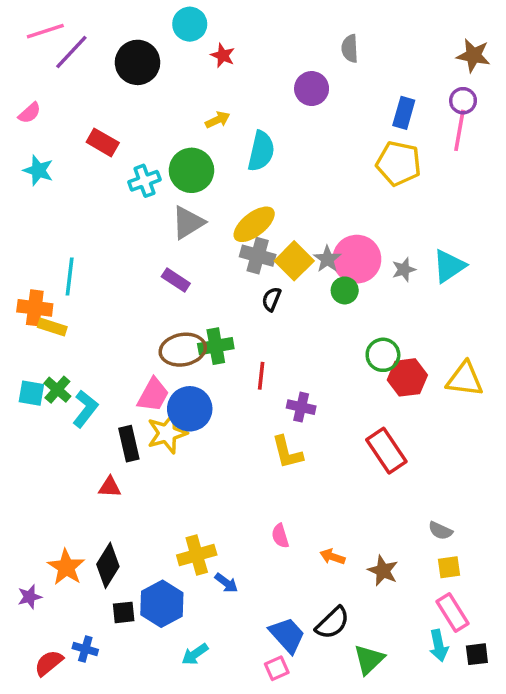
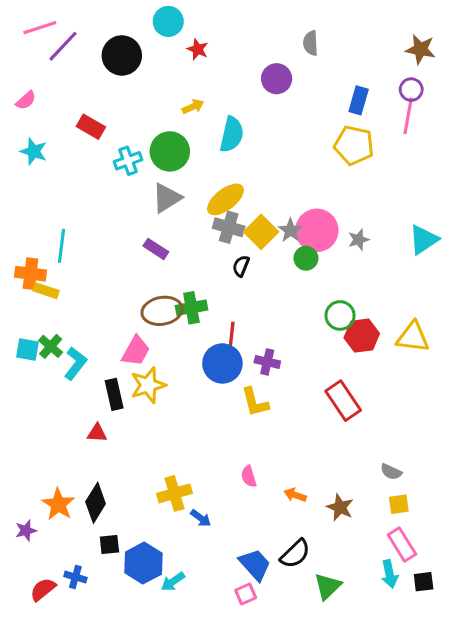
cyan triangle: (449, 266) -> (424, 240), moved
blue circle: (190, 409) -> (222, 363), moved
blue hexagon: (162, 604) -> (143, 563), moved

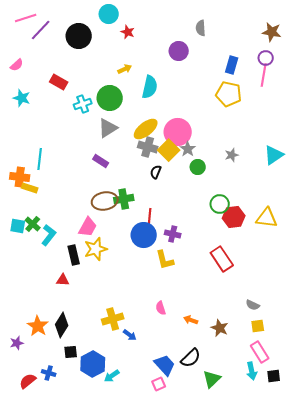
pink circle: (317, 230) -> (178, 132), moved

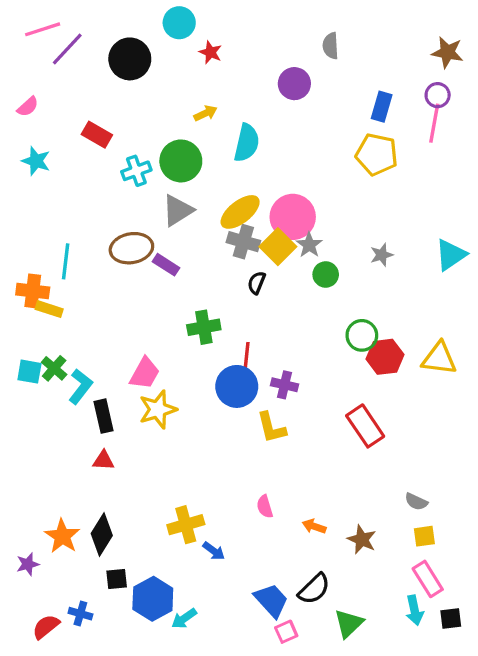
brown ellipse: (105, 201) -> (131, 248), moved
black rectangle: (74, 255) -> (103, 416), moved
pink square: (159, 384) -> (286, 632), moved

